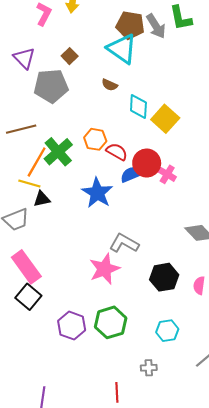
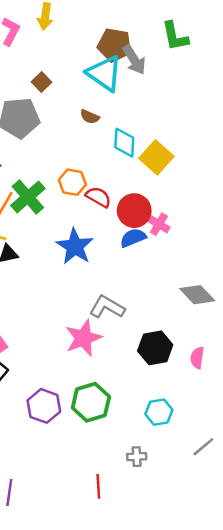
gray arrow: (156, 26) -> (134, 60), moved
blue semicircle: (131, 174) -> (133, 238), moved

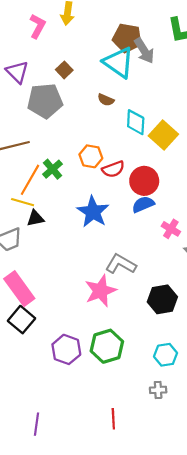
green cross: (28, 197) -> (52, 169), size x0.7
red semicircle: (98, 197) -> (113, 169), turned 130
pink cross: (159, 224) -> (171, 229), moved
gray cross: (137, 457) -> (158, 390), moved

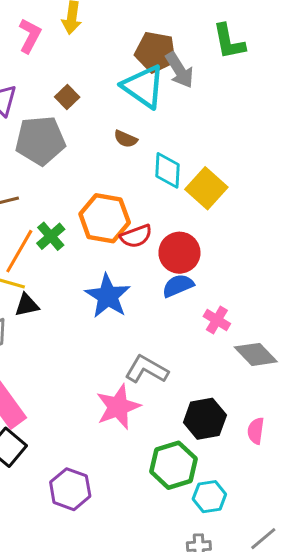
orange hexagon: (91, 156) -> (105, 218), size x1.5
green hexagon: (107, 346) -> (173, 465), moved

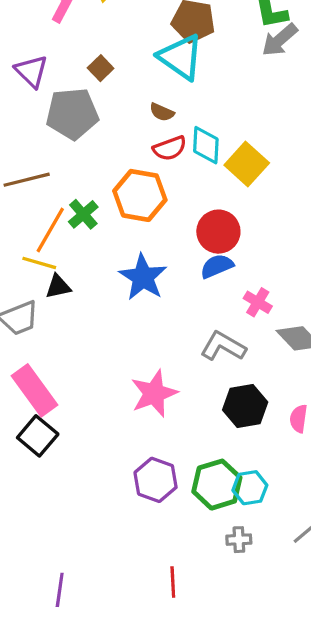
gray arrow: (179, 70) -> (280, 40), moved, turned 81
red semicircle: (136, 236) -> (170, 148), moved
gray L-shape: (147, 369) -> (223, 346), moved
green hexagon: (173, 465) -> (217, 485), moved
purple hexagon: (70, 489) -> (156, 480), moved

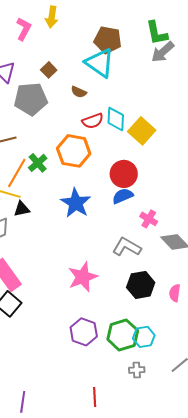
brown semicircle: (162, 112) -> (79, 92), moved

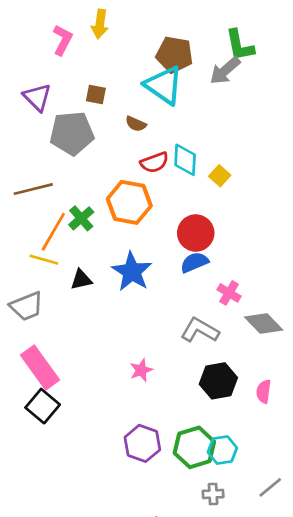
gray arrow: (163, 52) -> (225, 71), moved
brown square: (49, 70) -> (96, 95), turned -35
yellow square: (142, 131) -> (220, 176), size x0.6
black triangle: (22, 209) -> (81, 280), moved
pink star: (83, 277) -> (141, 370), size x0.6

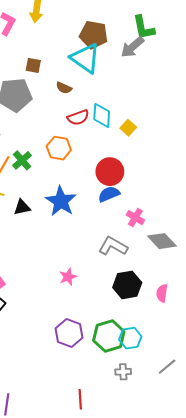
orange hexagon: (129, 202) -> (59, 148), size x0.7

